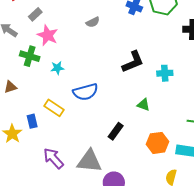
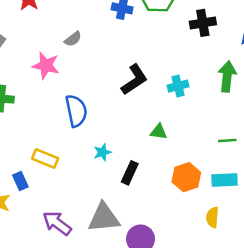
pink star: (48, 35) -> (46, 66), moved
cyan star: (57, 68) -> (102, 152), moved
blue semicircle: (85, 92) -> (76, 111), moved, turned -75

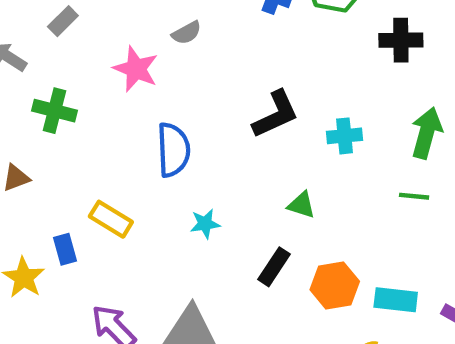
green line: (227, 141) -> (414, 196), moved
black rectangle: (130, 173) -> (274, 267), moved

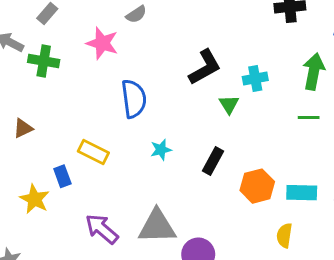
green cross: (54, 111) -> (44, 61), moved
green triangle: (301, 205) -> (229, 104), moved, turned 45
black rectangle: (274, 267) -> (213, 161), moved

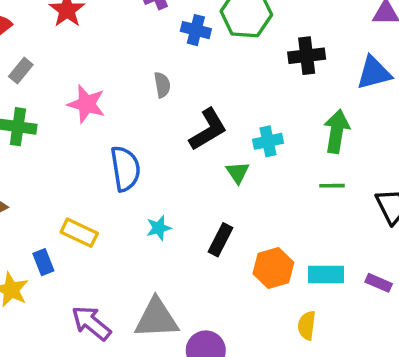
gray semicircle: (136, 14) -> (162, 85), moved, turned -65

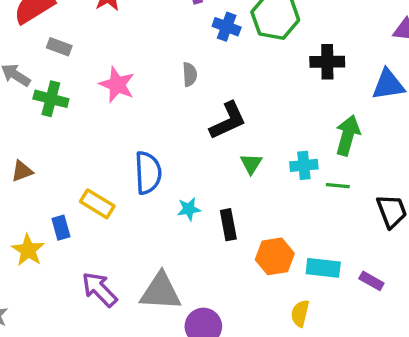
gray rectangle: (21, 71) -> (59, 47), turned 65
cyan cross: (268, 141) -> (304, 165), moved
blue semicircle: (125, 169) -> (148, 173), moved
cyan star: (159, 228) -> (189, 209), moved
black rectangle: (220, 240) -> (228, 225), turned -44

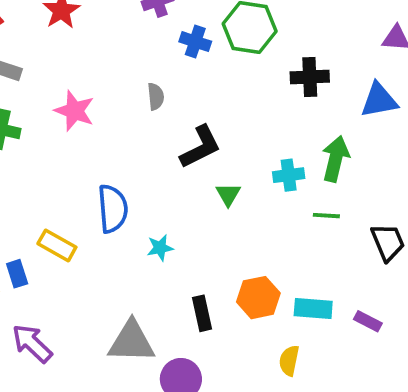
cyan cross: (304, 165) -> (289, 175), moved
black rectangle: (228, 225) -> (202, 313), moved
purple arrow: (99, 289) -> (32, 343), moved

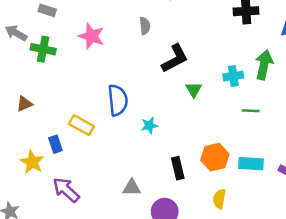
green line: (326, 216) -> (251, 111), moved
gray triangle: (132, 342) -> (132, 188), size x0.6
yellow semicircle: (289, 361) -> (219, 199), moved

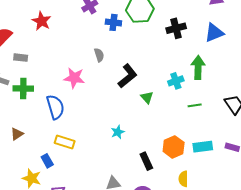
pink star: (91, 36) -> (74, 78), moved
blue semicircle: (118, 100) -> (55, 107), moved

